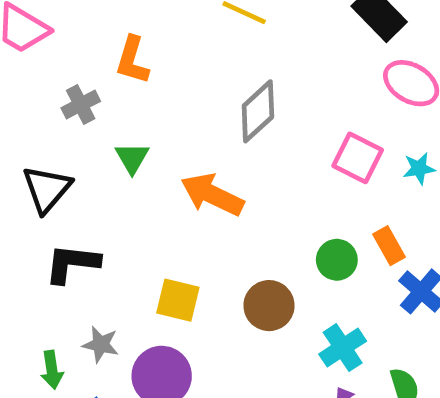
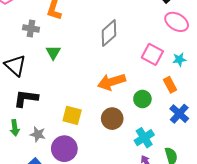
gray cross: (81, 105) -> (31, 28), turned 35
black triangle: (47, 189) -> (15, 65), turned -30
orange arrow: (212, 195) -> (112, 82), moved, turned -44
orange rectangle: (389, 246) -> (170, 85), moved
green arrow: (52, 370) -> (15, 128), moved

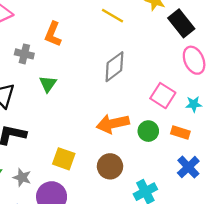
pink ellipse: (177, 22) -> (194, 60), turned 30
orange rectangle: (170, 85) -> (180, 133), turned -49
green circle: (142, 99) -> (148, 131), moved

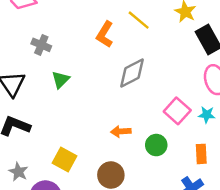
orange L-shape: (53, 34) -> (105, 34), moved
cyan star: (194, 104) -> (207, 115), moved
orange arrow: (113, 124) -> (121, 131), size x0.6
orange rectangle: (180, 133) -> (201, 154), moved, turned 60

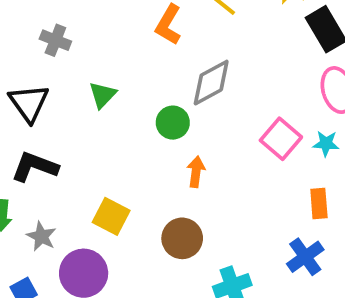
gray cross: (41, 45) -> (55, 40), moved
orange arrow: (121, 131) -> (196, 172), turned 102
green circle: (156, 145) -> (173, 123), moved

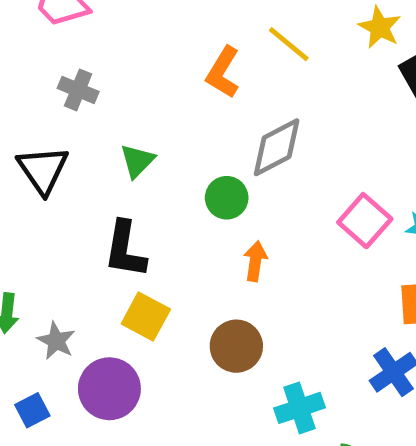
black L-shape: (35, 167) -> (125, 249), moved, turned -102

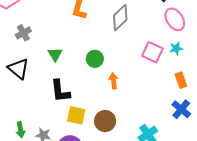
gray cross: (78, 90) -> (23, 33), turned -35
gray diamond: (277, 147) -> (120, 18), moved
brown circle: (236, 346) -> (105, 121), moved

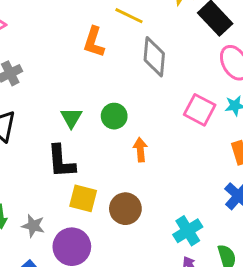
gray diamond: (120, 18) -> (154, 57), turned -44
green triangle: (55, 54) -> (71, 118), moved

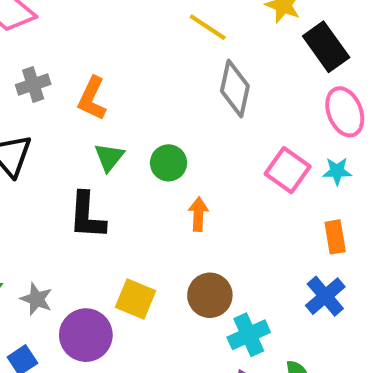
orange L-shape: (94, 42) -> (92, 98), moved
yellow square: (83, 198) -> (135, 299), moved
brown circle: (125, 209) -> (210, 295), moved

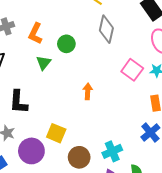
green circle: (169, 163) -> (66, 44), moved
black L-shape: (87, 216) -> (18, 102), moved
brown circle: (210, 295) -> (79, 157), moved

